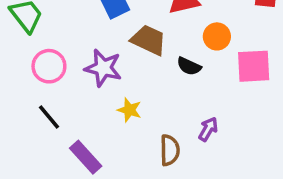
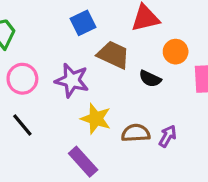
yellow star: (129, 110) -> (96, 119), size x1.4
brown semicircle: (170, 150) -> (136, 133), moved, turned -92
purple rectangle: (86, 157) -> (83, 162), moved

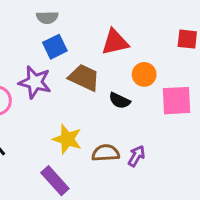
purple star: (72, 80) -> (35, 82), moved

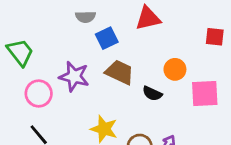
red triangle: (115, 42) -> (148, 18), moved
blue square: (55, 47) -> (107, 38), moved

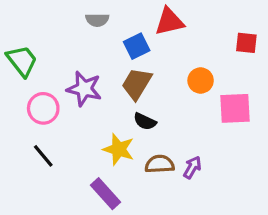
blue square: (107, 38) -> (137, 46), moved
brown trapezoid: (120, 72) -> (137, 84), turned -84
black semicircle: (152, 93) -> (145, 121), moved

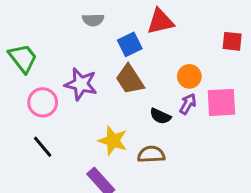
brown trapezoid: (137, 84) -> (130, 79), turned -64
black semicircle: (145, 121) -> (160, 116), moved
purple arrow: (192, 167) -> (188, 104), moved

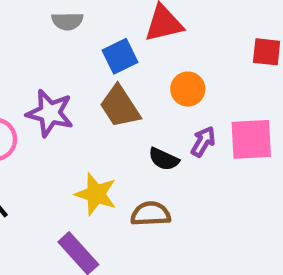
orange circle: (189, 76) -> (188, 89), moved

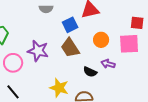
pink square: (251, 139) -> (129, 44), moved
purple arrow: (203, 142) -> (108, 64), turned -104

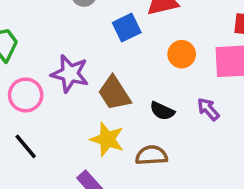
brown trapezoid: (70, 48) -> (114, 93), moved
purple arrow: (108, 64) -> (208, 109), moved, turned 32

